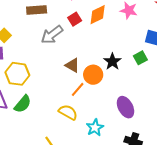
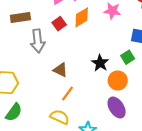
gray arrow: (52, 35) -> (38, 41), turned -55
orange circle: (93, 75) -> (118, 80), moved

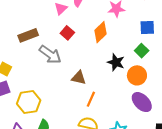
orange diamond: (82, 17) -> (101, 32), moved
gray arrow: (38, 41) -> (50, 54), turned -35

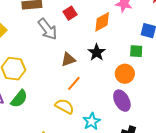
green square: (142, 51) -> (136, 51), turned 32
black star: (116, 62) -> (97, 52), moved
brown triangle: (79, 78) -> (68, 59), turned -49

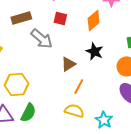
red square: (70, 13) -> (60, 19), turned -32

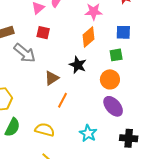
orange diamond: (94, 20) -> (89, 37), moved
yellow semicircle: (74, 111) -> (45, 130), moved

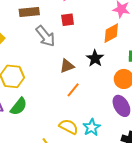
red square: (43, 33) -> (68, 20), turned -32
yellow semicircle: (45, 130) -> (69, 127), moved

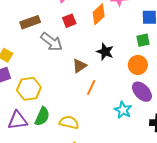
orange diamond: (111, 33) -> (99, 14), moved
yellow semicircle: (69, 127) -> (69, 122), moved
cyan star: (92, 127) -> (123, 110), moved

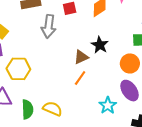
gray arrow: (52, 42) -> (49, 26), turned 50
brown triangle: (80, 66) -> (81, 57), moved
green semicircle: (42, 116) -> (27, 109), moved, turned -36

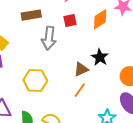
yellow hexagon: (18, 69) -> (35, 80), moved

